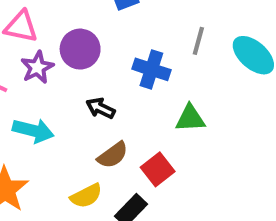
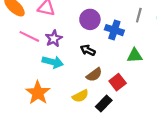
purple circle: (80, 49) -> (90, 19), moved
purple star: (37, 67) -> (54, 39), moved

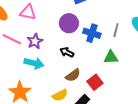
gray line: (139, 15) -> (116, 30), moved

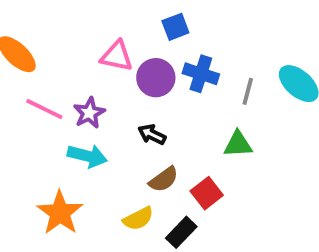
pink triangle: (28, 12) -> (117, 56), moved
blue cross: (92, 33) -> (201, 74), moved

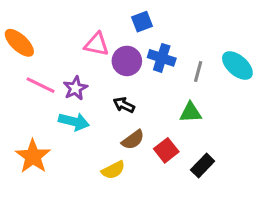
orange star: (60, 213) -> (33, 156), moved
black rectangle: (181, 232) -> (203, 165), moved

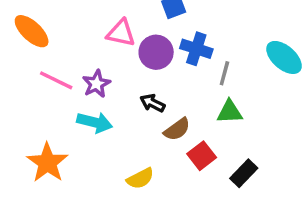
gray line: (198, 72) -> (224, 73), moved
brown semicircle: (133, 140) -> (177, 129), moved

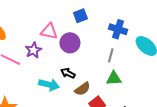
blue cross: (196, 49) -> (118, 29), moved
purple star: (96, 84) -> (33, 50), moved
cyan arrow: (95, 122) -> (49, 85), moved

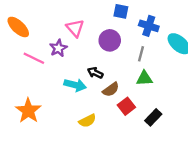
blue square: (80, 16) -> (121, 11), moved, turned 32
pink triangle: (49, 31) -> (75, 28), turned 36
purple circle: (70, 43) -> (110, 40), moved

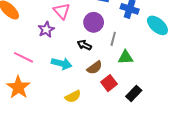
gray line: (141, 54) -> (113, 39), moved
pink line: (34, 58) -> (23, 57), moved
black arrow: (95, 73) -> (84, 45), moved

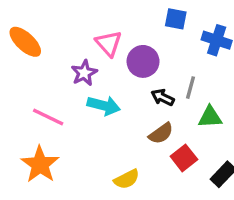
purple circle: (94, 22) -> (143, 61), moved
black arrow: (84, 45) -> (163, 97), moved
cyan arrow: (62, 64) -> (104, 106), moved

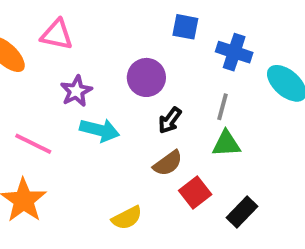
pink triangle: (109, 43) -> (57, 35), moved, turned -36
gray line: (190, 88) -> (222, 107), moved
black arrow: (163, 97) -> (170, 120), turned -80

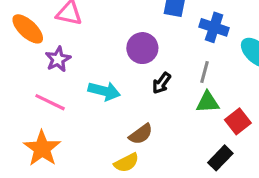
purple star: (76, 91) -> (58, 59), moved
brown semicircle: (168, 163) -> (141, 134), moved
red square: (195, 192) -> (238, 121), moved

